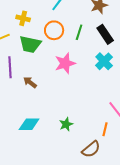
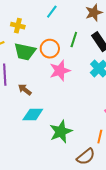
orange circle: (54, 30) -> (50, 49), moved
cyan diamond: (29, 124) -> (33, 115), moved
green star: (66, 124) -> (61, 132), size x1.6

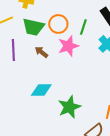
green line: (74, 40) -> (83, 27), moved
brown arrow: (25, 90) -> (41, 52), moved

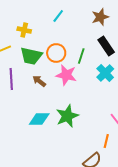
pink star: (68, 46) -> (66, 75), turned 30
green star: (69, 107) -> (67, 116), moved

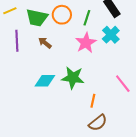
pink star: (66, 75) -> (86, 43), moved, turned 30
green star: (67, 116) -> (73, 78), turned 30
orange line: (106, 141) -> (93, 101), moved

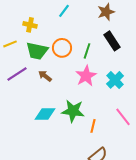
cyan cross: (111, 35) -> (115, 80), moved
purple line: (17, 41) -> (17, 74), turned 60
orange line: (93, 101) -> (93, 126), moved

